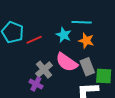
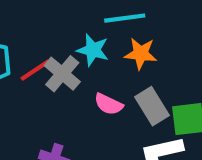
pink semicircle: (67, 62) -> (109, 104), size x0.6
gray cross: (44, 70) -> (62, 74), moved

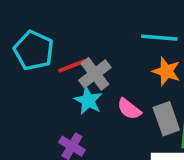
cyan star: (93, 50) -> (88, 101), moved

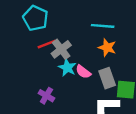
cyan pentagon: (34, 50) -> (35, 18), moved
cyan star: (88, 101) -> (67, 68), moved

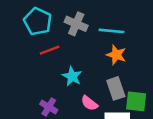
gray cross: (61, 49) -> (76, 24), moved, turned -30
pink semicircle: (83, 72) -> (89, 103), moved

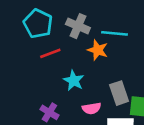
orange star: (116, 55) -> (98, 50), moved
pink semicircle: (89, 103) -> (92, 108), turned -48

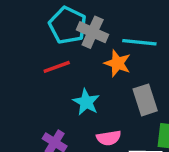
cyan pentagon: (38, 24) -> (68, 25), moved
gray rectangle: (119, 93) -> (145, 100), moved

